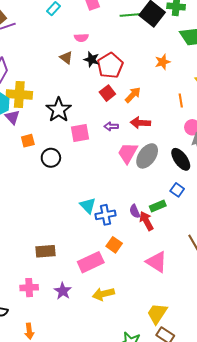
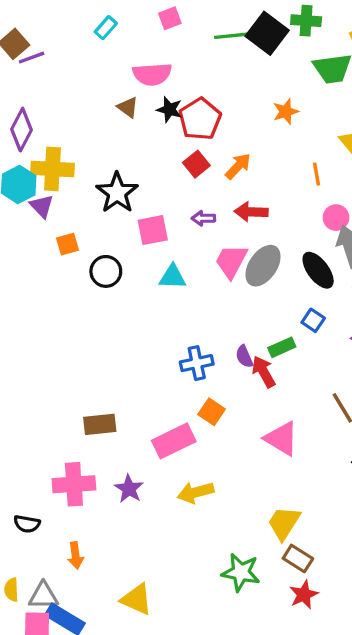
pink semicircle: (81, 38) -> (152, 74), size x1.6
cyan triangle: (88, 206) -> (173, 277), moved, turned -42
pink cross: (29, 288) -> (74, 484), size x1.4

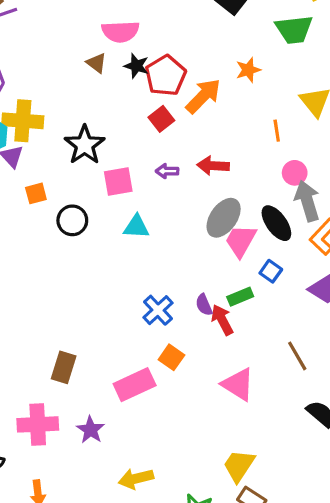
orange arrow: (238, 166) -> (203, 96), moved, size x1.4
pink trapezoid: (231, 261) -> (241, 241), moved
blue cross: (197, 363) -> (158, 310), turned -32
brown rectangle: (100, 424) -> (64, 367), turned -68
yellow arrow: (196, 492) -> (136, 479), moved

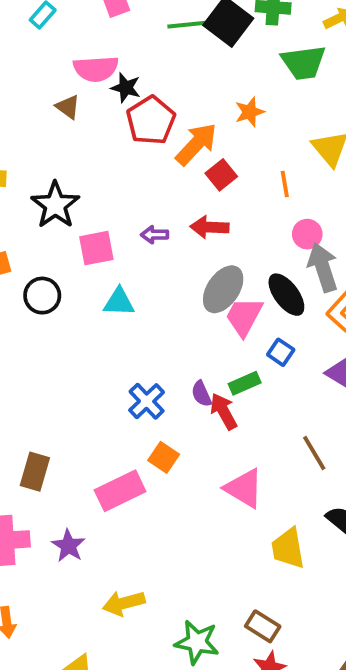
black star: (136, 66) -> (126, 88), moved
red square: (161, 119) -> (221, 175), moved
yellow trapezoid: (239, 466) -> (288, 548), moved, turned -42

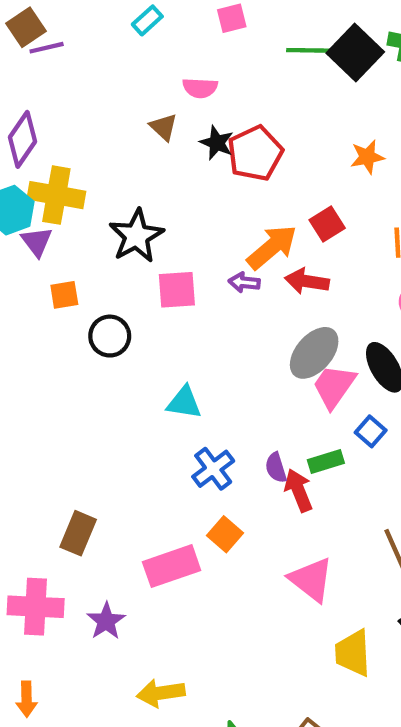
pink semicircle: (96, 69) -> (200, 88), size x0.7
black star: (126, 88) -> (217, 143), moved
orange arrow: (196, 144) -> (272, 247), moved
cyan triangle: (119, 302) -> (184, 402), moved

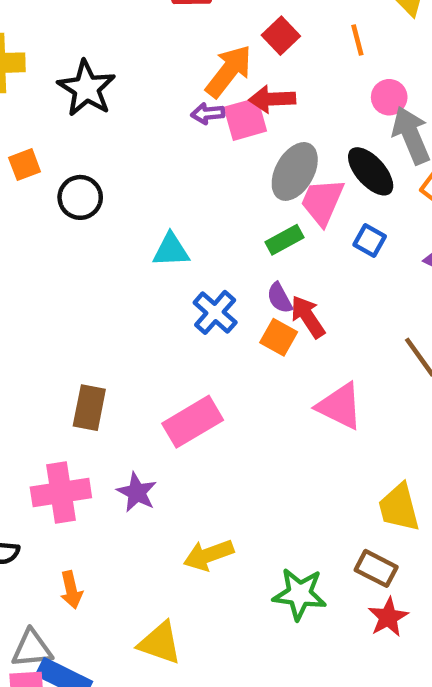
pink square: (177, 290) -> (245, 119), moved
green rectangle: (326, 462) -> (284, 240), moved
orange square: (225, 534) -> (279, 337), moved
yellow trapezoid: (353, 653) -> (399, 507), moved

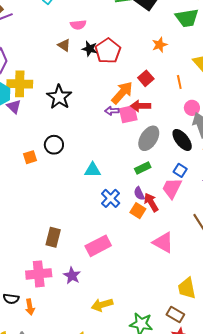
orange square: (25, 165) -> (30, 157), moved
pink trapezoid: (322, 202) -> (172, 188), moved
orange arrow: (71, 590) -> (30, 307), moved

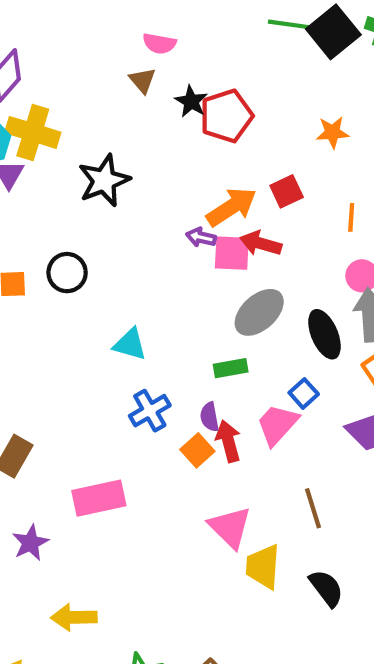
pink semicircle: (78, 25) -> (159, 44), moved
yellow trapezoid: (187, 288) -> (263, 567), moved

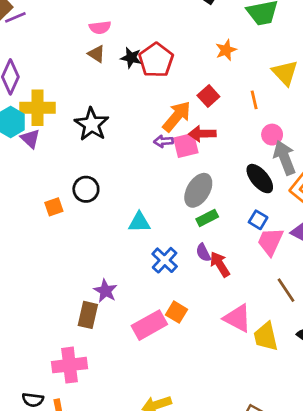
gray ellipse: (259, 312) -> (198, 190), moved
pink trapezoid: (277, 424) -> (270, 242), moved
orange square: (197, 450) -> (177, 312), moved
purple star: (30, 543) -> (105, 291), moved

